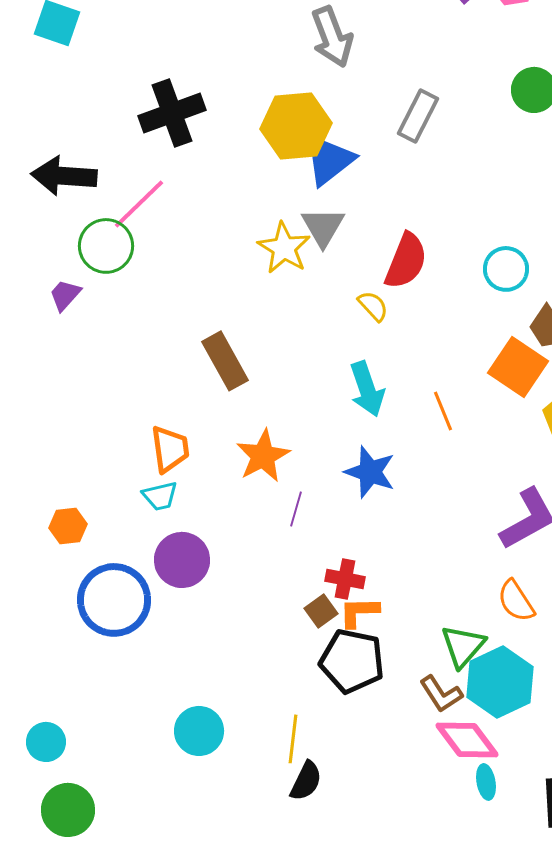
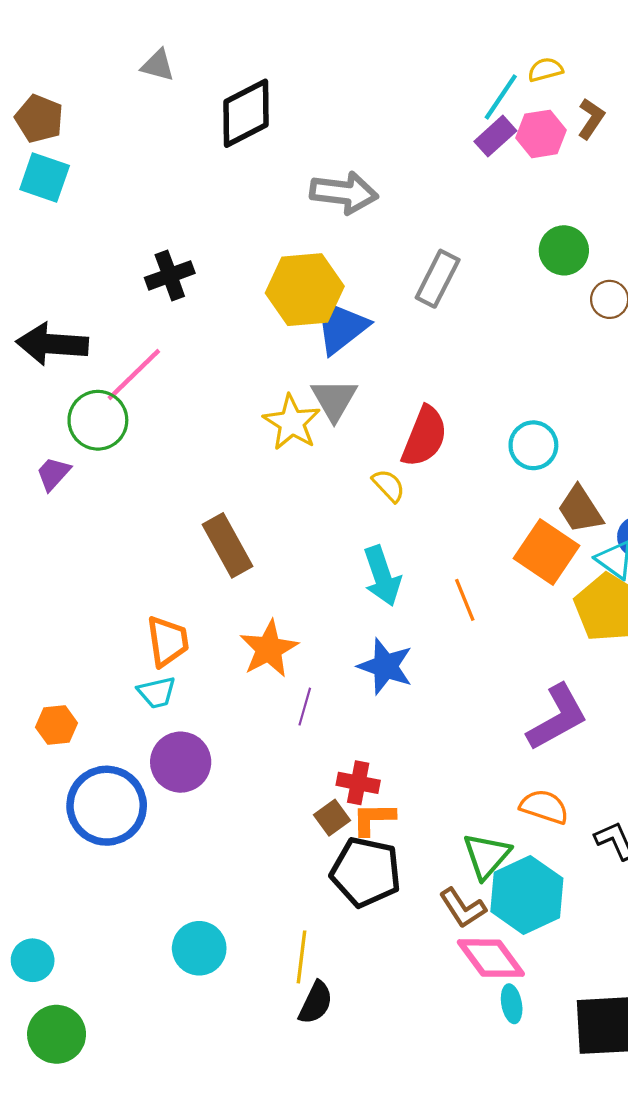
gray arrow: (332, 37) -> (344, 193), turned -62
black cross: (172, 113) -> (170, 275), size x0.7
orange semicircle: (516, 601) -> (544, 807), turned 141

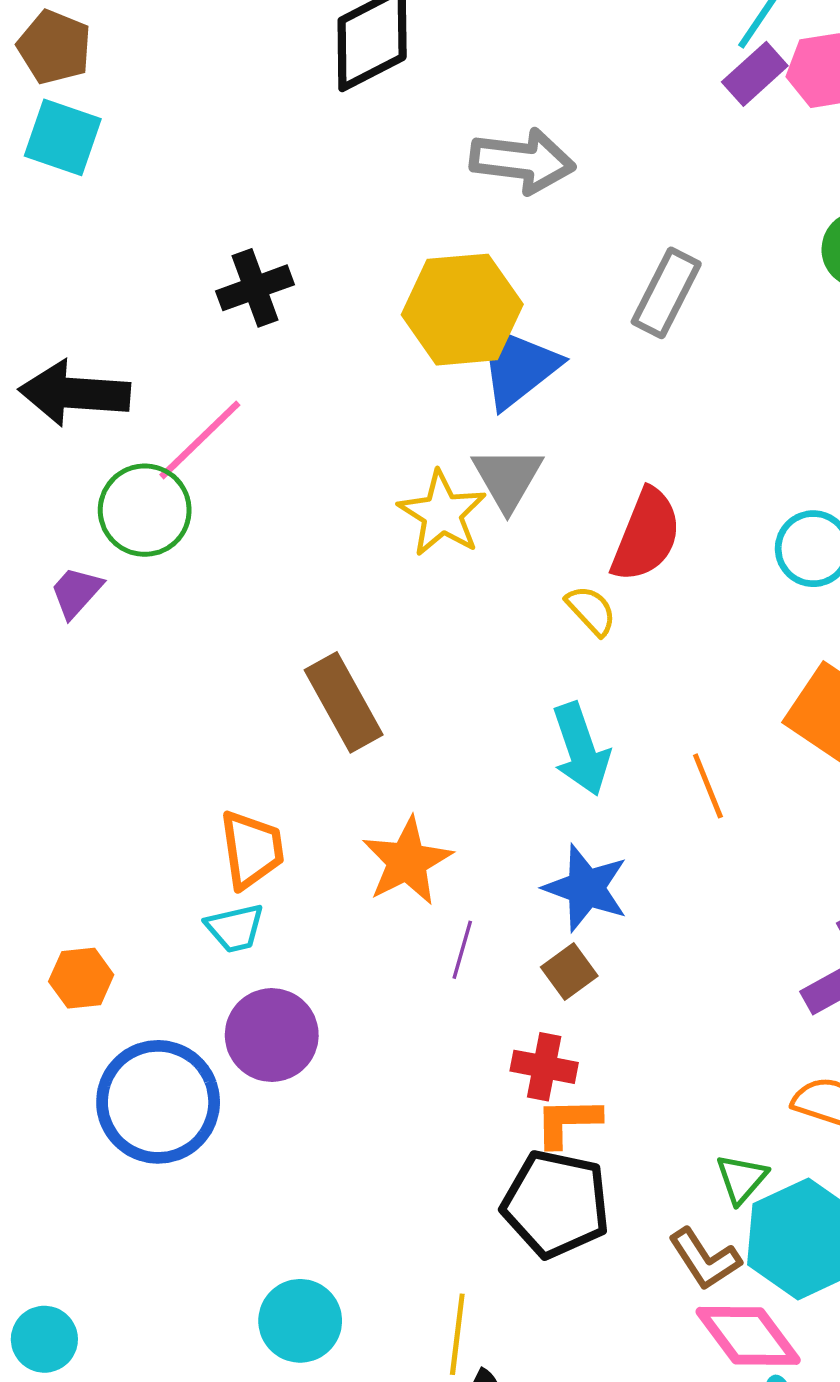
brown square: (332, 818) -> (569, 971), moved
green triangle: (487, 856) -> (741, 1179), size x0.7

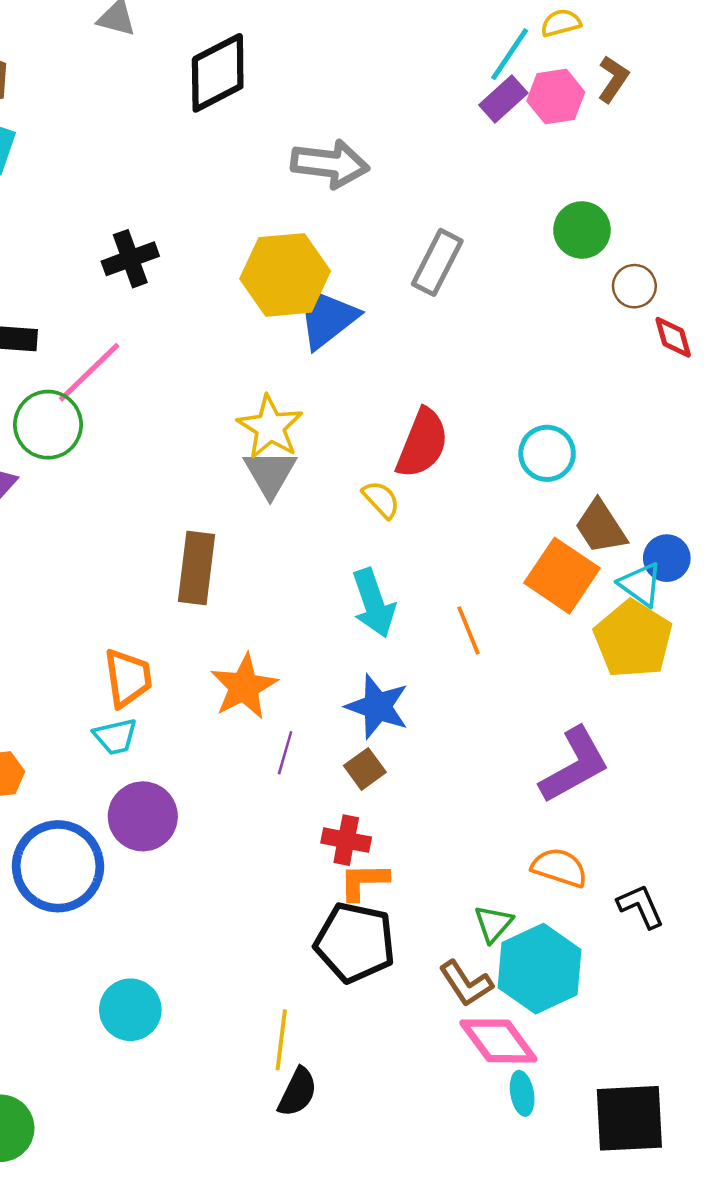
gray triangle: (507, 478) -> (270, 473), moved
brown rectangle: (344, 702) -> (196, 568), turned 36
cyan circle: (300, 1321) -> (130, 1010), moved

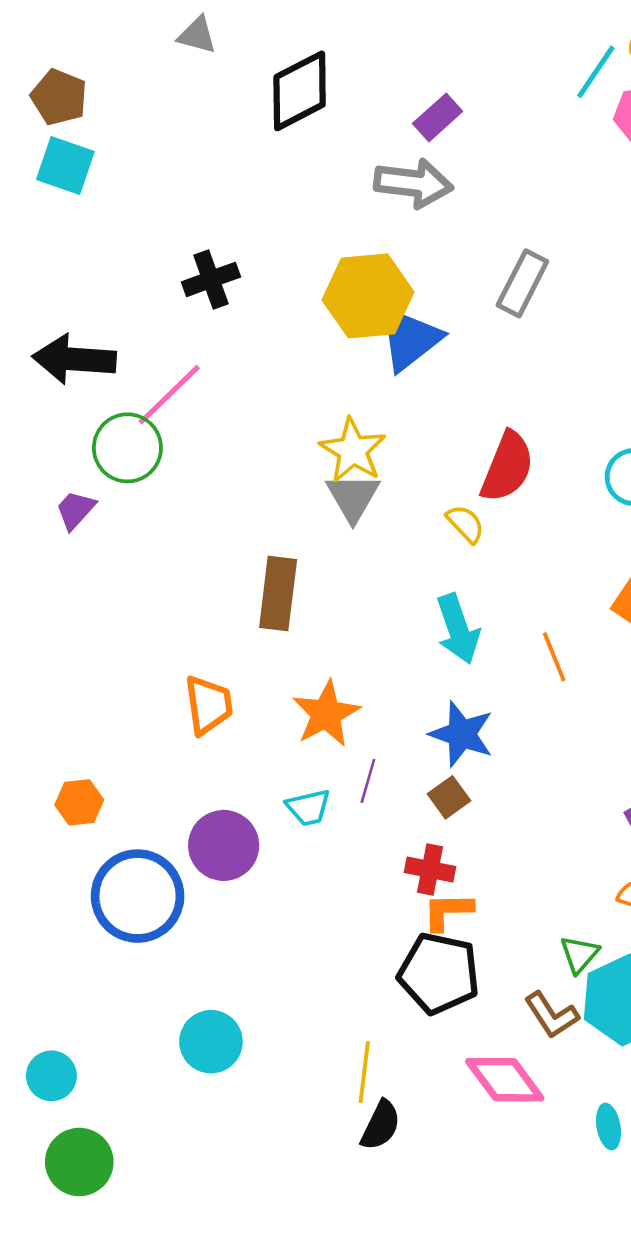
purple rectangle: (503, 99) -> (438, 117), moved
cyan trapezoid: (115, 737) -> (308, 807), moved
pink diamond: (498, 1041) -> (505, 1080), moved

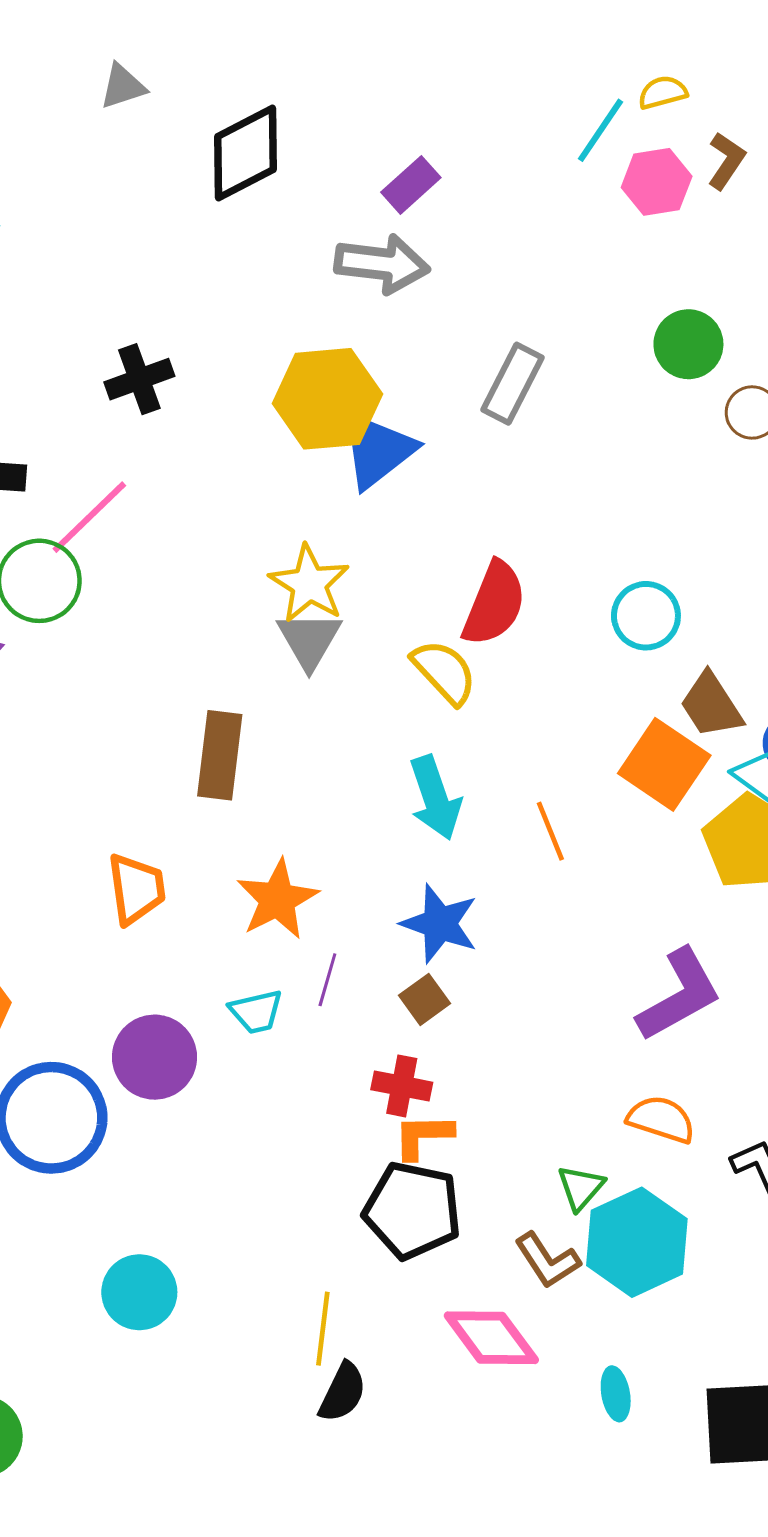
gray triangle: (197, 35) -> (123, 86), turned -33
yellow semicircle: (465, 524) -> (444, 672), size x1.4

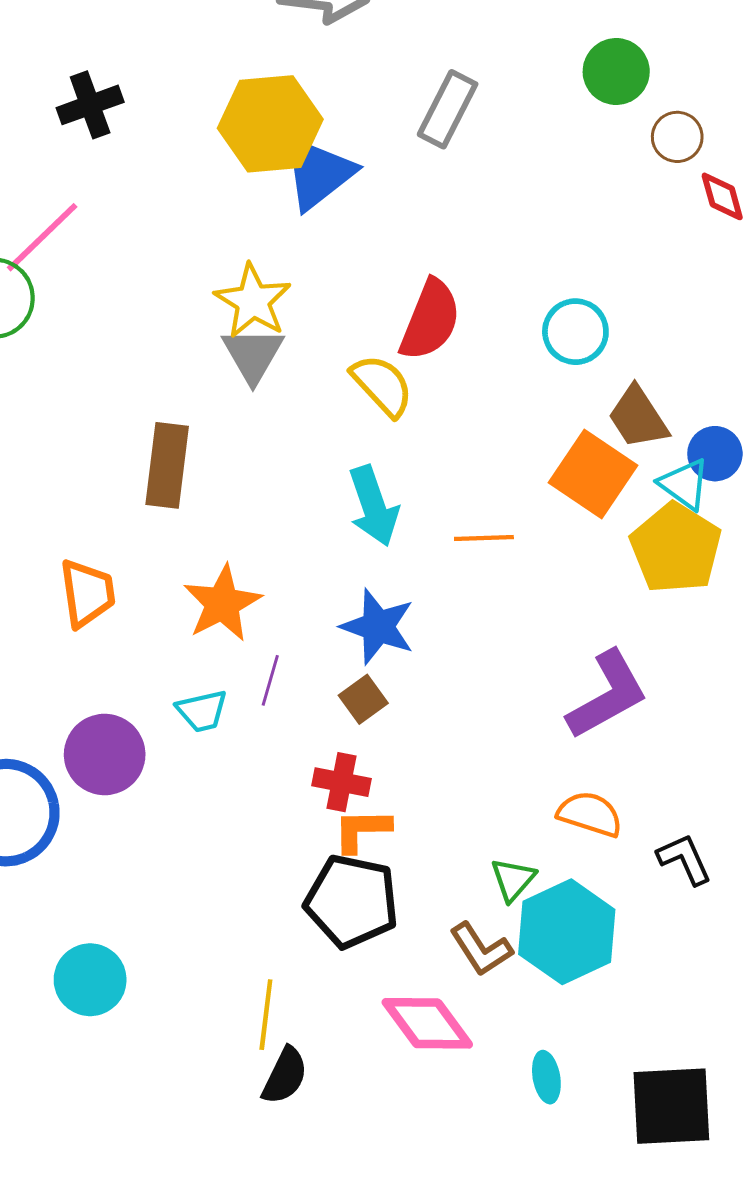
orange line: (550, 831) -> (484, 538), turned -70

